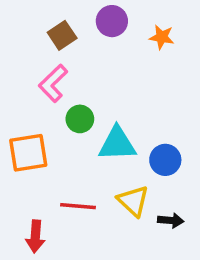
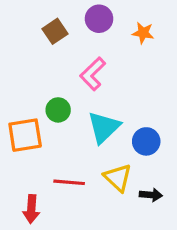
pink L-shape: (53, 83) -> (93, 74), moved
green circle: (80, 119) -> (58, 110), moved
cyan triangle: (117, 144) -> (104, 127), turned -42

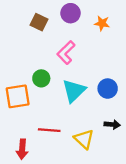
brown square: (55, 31) -> (39, 22), turned -30
blue circle: (146, 141) -> (108, 89), moved
yellow triangle: (118, 178) -> (84, 139), moved
black arrow: (151, 195) -> (112, 124), moved

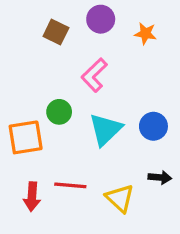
red arrow: (22, 149) -> (32, 197), moved

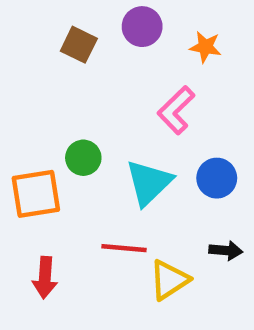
pink L-shape: (94, 75) -> (176, 110), moved
red line: (70, 185) -> (124, 248), moved
yellow triangle: (120, 198) -> (169, 280), turned 44

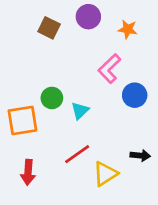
blue circle: (217, 178) -> (135, 95), moved
cyan triangle: (149, 183) -> (80, 111), moved, size x0.6
red line: (124, 248) -> (77, 154), turned -40

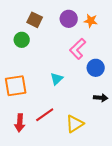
purple circle: (88, 17) -> (69, 19), moved
green circle: (52, 98) -> (22, 40), moved
red line: (77, 154) -> (45, 115), moved
black arrow: (140, 156) -> (101, 98), moved

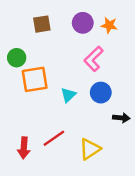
brown square: (35, 20) -> (42, 24), turned -35
green circle: (22, 40) -> (17, 58), moved
blue circle: (96, 68) -> (101, 93), moved
orange square: (16, 86) -> (35, 79), moved

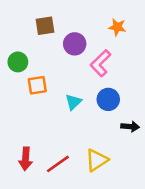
purple circle: (83, 23) -> (75, 44), moved
orange square: (35, 79) -> (37, 85), size x0.7
red line: (54, 138) -> (58, 164), moved

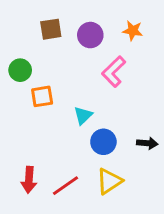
purple circle: (75, 44) -> (90, 35), moved
blue circle: (108, 99) -> (103, 142), moved

